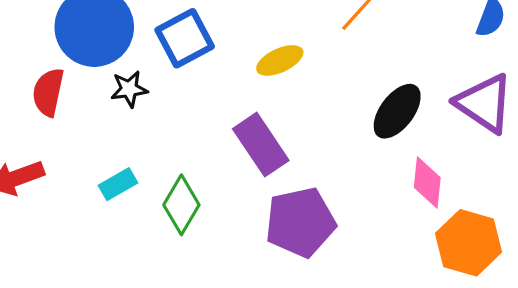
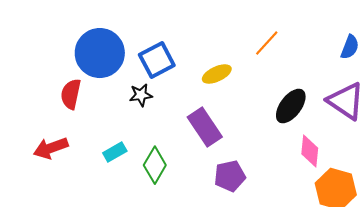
black star: (129, 89) -> (141, 95), moved
purple pentagon: (300, 222) -> (230, 176), size x0.7

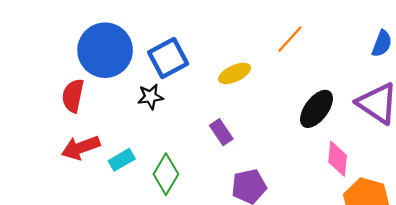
purple rectangle: (205, 127) -> (221, 132), size x0.6
red arrow: (51, 148) -> (81, 148), moved

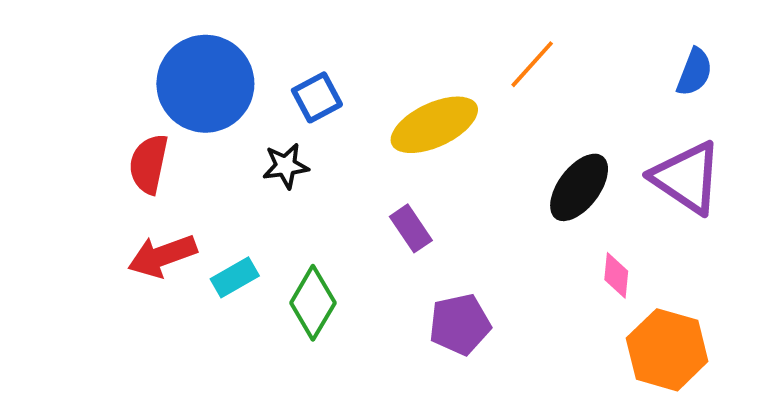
blue square: (168, 58) -> (317, 97), size x0.7
yellow ellipse: (235, 73) -> (434, 125), size x1.5
pink diamond: (338, 159) -> (616, 275), size x0.7

